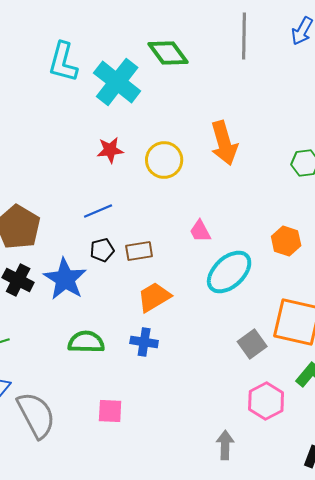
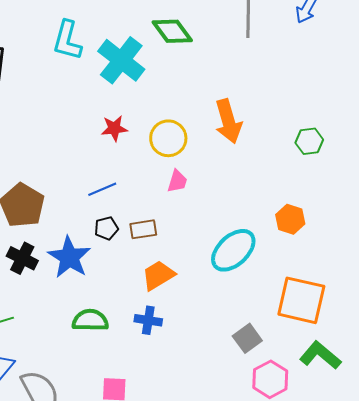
pink trapezoid: (200, 231) -> (177, 181), moved, turned -135
gray square: (252, 344) -> (247, 338), moved

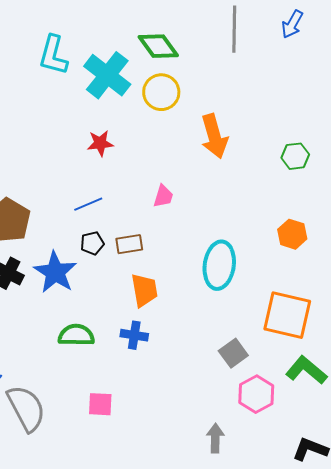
yellow circle: (168, 138) -> (161, 92), moved
orange hexagon: (290, 219) -> (292, 234), moved
cyan ellipse: (233, 250) -> (219, 265), turned -39
orange trapezoid: (158, 275) -> (144, 290), turned 111

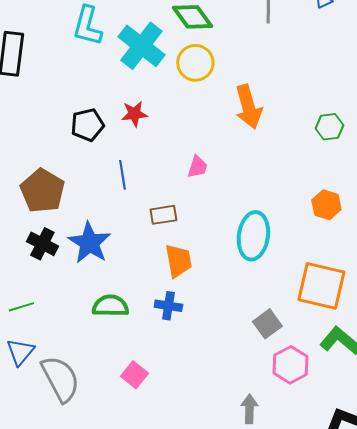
blue line: (88, 204) -> (122, 175), turned -76
black pentagon: (92, 243) -> (87, 125), moved, size x1.4
pink square: (100, 404) -> (134, 375), turned 36

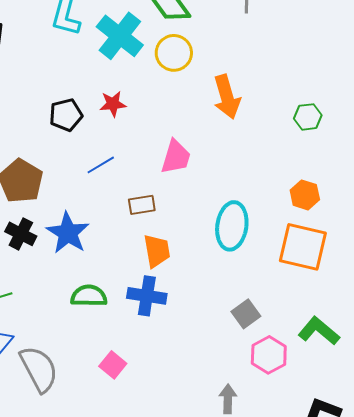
pink trapezoid: (197, 167) -> (176, 157), size x1.5
blue line: (122, 175) -> (101, 165), turned 68
orange square: (321, 286) -> (303, 247), moved
blue cross: (168, 306) -> (147, 296), size x1.4

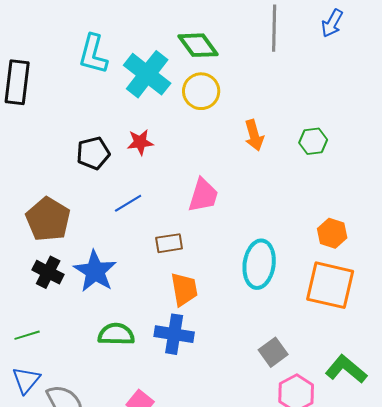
orange arrow: (227, 97) -> (254, 135), size x0.7
green hexagon: (308, 117) -> (313, 141), moved

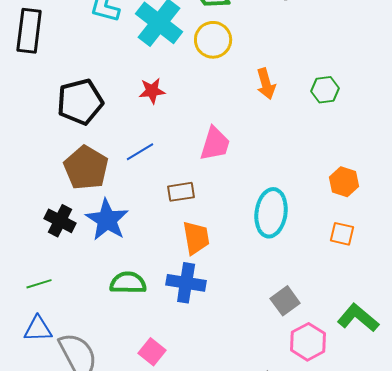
black pentagon: (93, 153) -> (80, 102), moved, size x1.4
brown pentagon: (48, 219) -> (86, 168), moved
orange square: (330, 285) -> (342, 234), size x0.5
blue triangle: (26, 380) -> (38, 329), turned 48

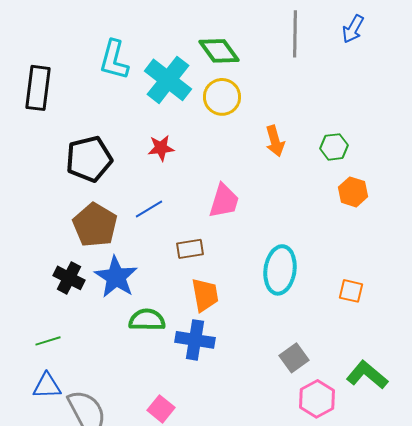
orange hexagon: (344, 182) -> (353, 192), moved
green semicircle: (128, 283) -> (147, 320), moved

